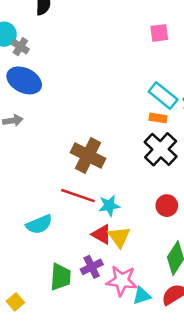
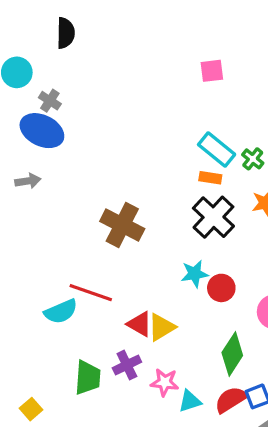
gray cross: (20, 47) -> (50, 101), moved
red line: (78, 196) -> (91, 293), moved
cyan star: (109, 206) -> (195, 274), moved
yellow triangle: (119, 237) -> (162, 327), turned 35
pink star: (122, 281) -> (165, 382), size x0.7

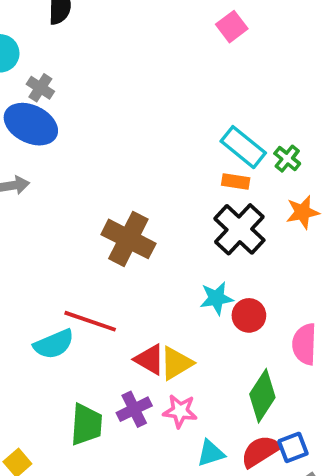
pink square: (212, 71) -> (232, 27), moved, turned -30
pink star: (165, 382) -> (180, 411), moved

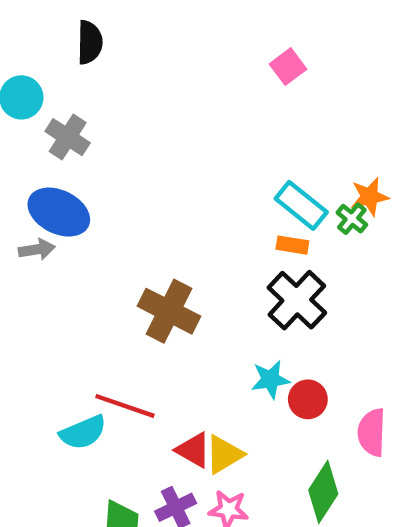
gray cross: (40, 88) -> (68, 137), size x1.4
blue ellipse: (31, 124) -> (59, 212), moved
orange star: (303, 212) -> (370, 197), moved

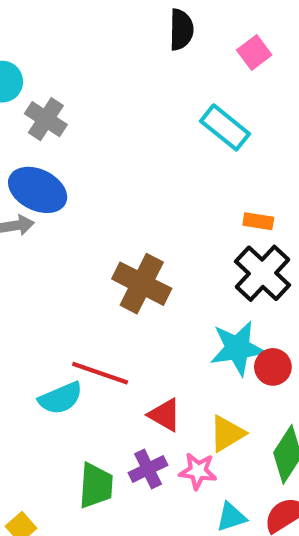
black semicircle: (90, 42) -> (181, 30), moved
cyan rectangle: (301, 205) -> (225, 127), moved
cyan star: (270, 380) -> (238, 348), size x1.5
yellow triangle: (224, 454) -> (227, 434), moved

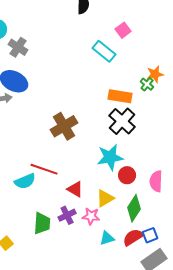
pink square: (254, 52) -> (123, 30), moved
orange rectangle: (258, 221) -> (120, 96), size x1.6
brown cross: (142, 284) -> (64, 126), turned 32
red circle: (273, 367) -> (127, 175), moved

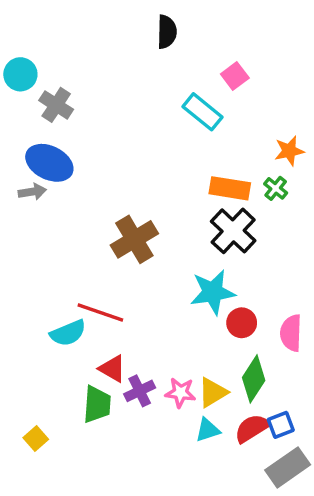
green cross: (147, 84) -> (276, 188), moved
red triangle: (75, 189) -> (112, 369), moved
yellow triangle: (105, 198) -> (213, 393), moved

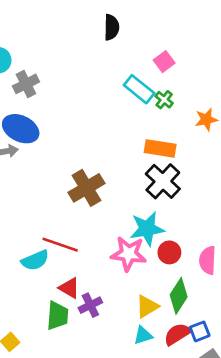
gray cross: (56, 105) -> (26, 84), turned 30
green cross: (276, 188) -> (164, 100), moved
pink star: (180, 393) -> (129, 254), moved, size x1.5

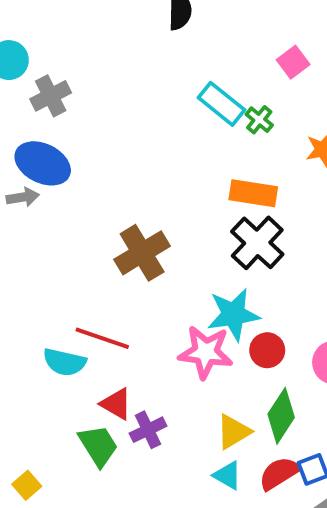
pink square: (164, 62) -> (293, 62), moved
cyan semicircle: (35, 260) -> (65, 362), turned 36
green trapezoid: (57, 316) -> (98, 446), turned -36
cyan triangle: (143, 335) -> (227, 475), turned 48

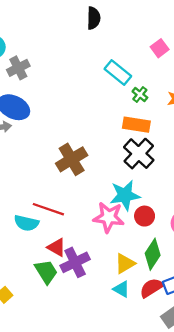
green cross: (259, 120) -> (140, 94), moved
purple cross: (148, 430) -> (75, 262), size x1.4

